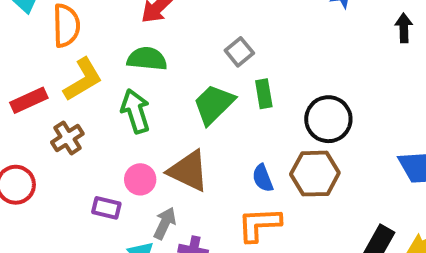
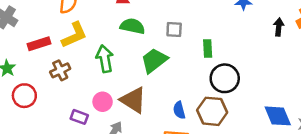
gray square: (239, 52) -> (174, 30), turned 36
green semicircle: (147, 59) -> (133, 26), moved
green rectangle: (264, 94) -> (208, 48), moved

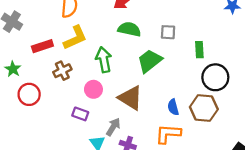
pink circle: (103, 102) -> (93, 89), moved

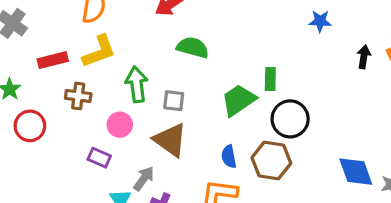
green semicircle: (129, 29) -> (193, 47), moved
gray square: (168, 32) -> (174, 101), moved
green trapezoid: (150, 61) -> (239, 100), moved
brown cross: (62, 71) -> (78, 96), turned 30

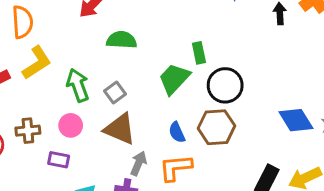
brown cross: (78, 96) -> (28, 131), moved
gray square: (174, 101) -> (115, 92), turned -30
gray arrow: (144, 179) -> (139, 163), moved

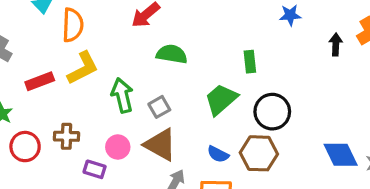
green rectangle: (199, 53) -> (250, 62), moved
pink circle: (71, 125) -> (118, 147), moved
blue semicircle: (177, 132) -> (218, 154), turned -45

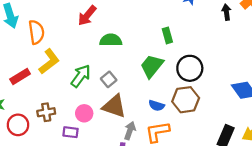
green arrow: (122, 95) -> (81, 76), turned 60

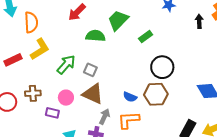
green rectangle: (167, 35) -> (146, 37), turned 64
green trapezoid: (152, 66) -> (118, 20), moved
gray square: (109, 79) -> (90, 70), turned -32

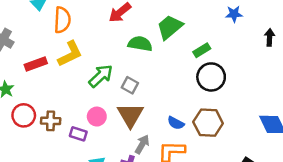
black circle: (162, 67) -> (211, 77), moved
brown cross: (33, 93) -> (51, 121), moved
brown triangle: (93, 94) -> (130, 115), turned 30

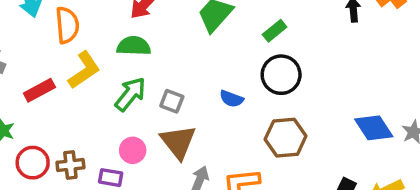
green semicircle: (140, 44) -> (134, 46), moved
green rectangle: (202, 50) -> (275, 31), moved
blue semicircle: (176, 123) -> (232, 99), moved

